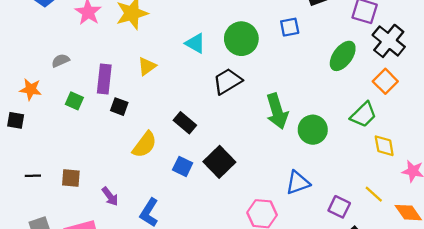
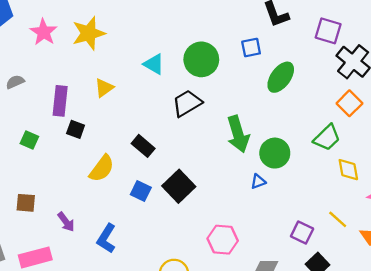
green ellipse: (343, 56) -> (281, 77), moved
green square: (74, 101) -> (29, 140), moved
blue triangle: (298, 183) -> (258, 182), moved, size x0.6

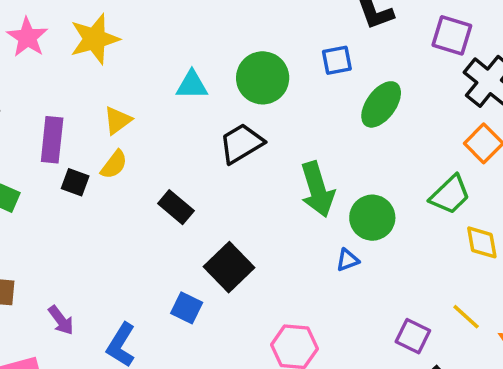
cyan triangle: (154, 64) -> (192, 85), turned -30
yellow semicircle: (102, 168) -> (114, 165), moved, size x0.7
blue square: (141, 191) -> (187, 308), moved

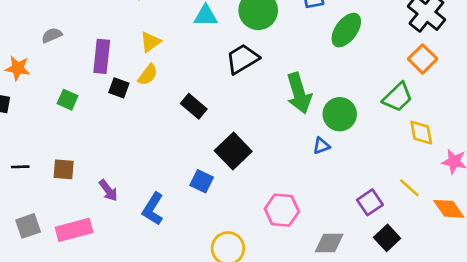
purple square: (413, 336) -> (370, 202), turned 30

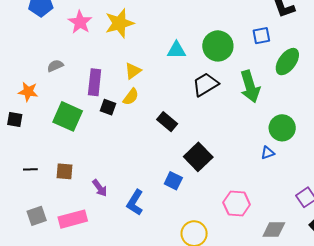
green arrow: (299, 93) -> (250, 86), moved
green square: (68, 100) -> (68, 116), size x1.8

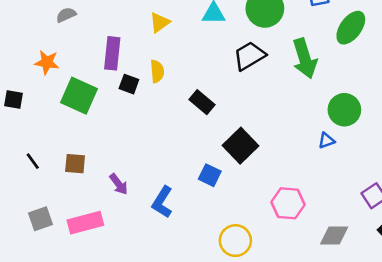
gray semicircle: (55, 66) -> (66, 15), moved
yellow triangle: (133, 71) -> (160, 23), moved
orange star: (28, 92) -> (47, 62), moved
yellow semicircle: (131, 97) -> (157, 71), turned -42
black line: (30, 169) -> (33, 161), turned 56

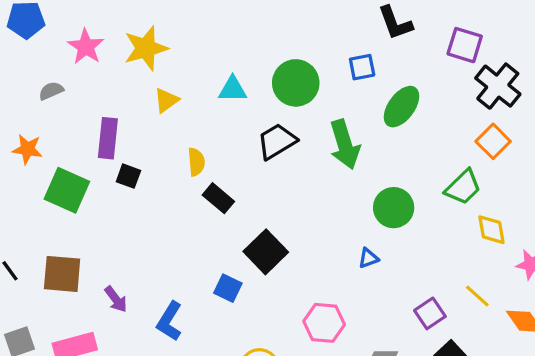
yellow semicircle: (157, 71) -> (196, 162), moved
blue triangle: (326, 141) -> (368, 258), moved
brown square: (75, 164) -> (62, 274), size x1.5

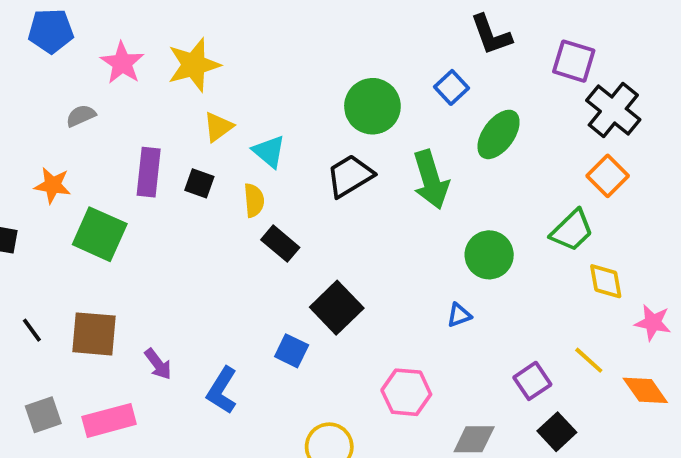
blue square: (362, 67) -> (451, 87), turned -32
cyan triangle: (233, 89) -> (269, 151), moved, turned 40
black square: (128, 176) -> (199, 183), moved

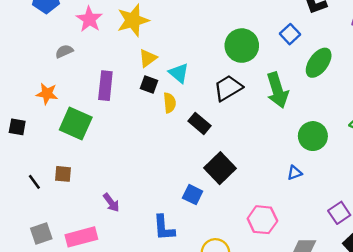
black square: (199, 183) -> (149, 85), moved
black rectangle: (280, 244) -> (199, 123), moved
brown square: (94, 334) -> (63, 174), moved, size x0.6
blue L-shape: (222, 390) -> (164, 228), moved, turned -36

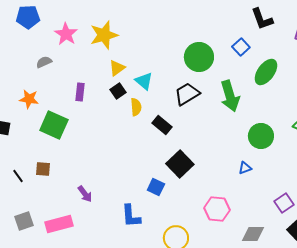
black square: (149, 85) -> (118, 91), turned 35
purple rectangle: (105, 86) -> (80, 92), size x0.7

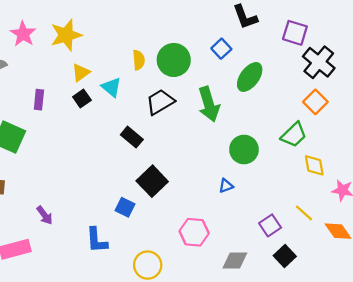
yellow semicircle: (136, 107) -> (139, 60), moved

